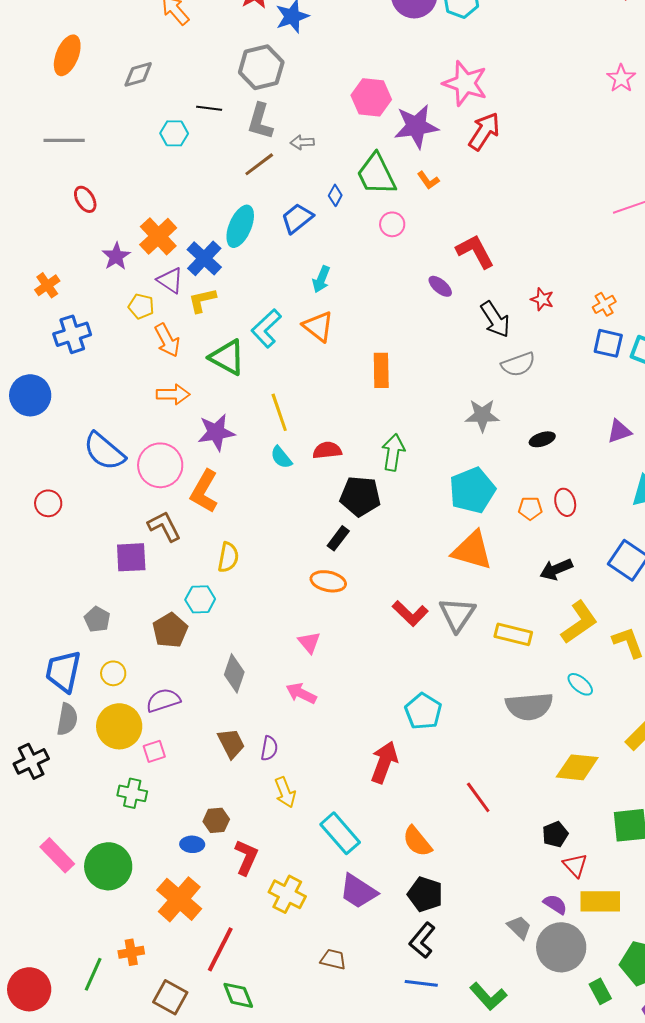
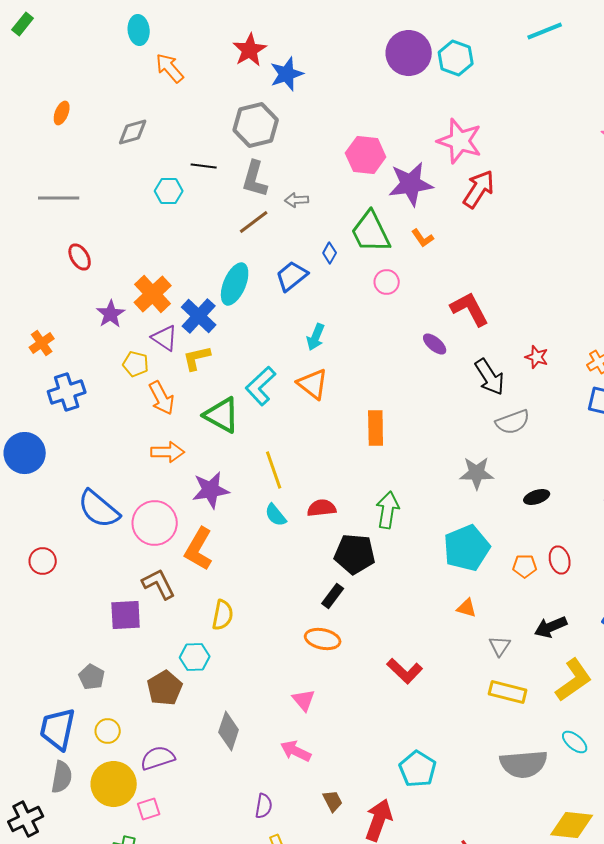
orange ellipse: (67, 55) -> (62, 113), size x0.6
orange triangle: (472, 550) -> (467, 608), size x0.5
gray triangle: (457, 614) -> (500, 646), moved, size x0.6
brown trapezoid: (231, 743) -> (333, 801), moved, size x0.7

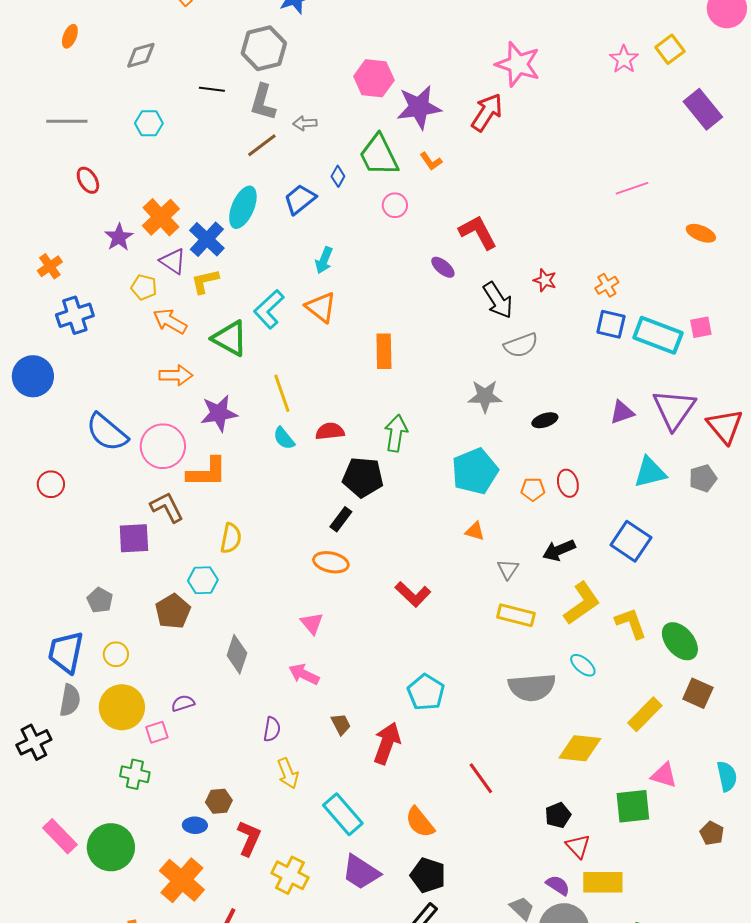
pink star: (460, 141) -> (518, 64), moved
cyan hexagon: (169, 191) -> (149, 123), moved
orange arrow: (162, 398) -> (170, 321), turned 148
orange L-shape: (199, 549) -> (207, 472), turned -120
purple semicircle: (158, 758) -> (183, 703), moved, size x0.7

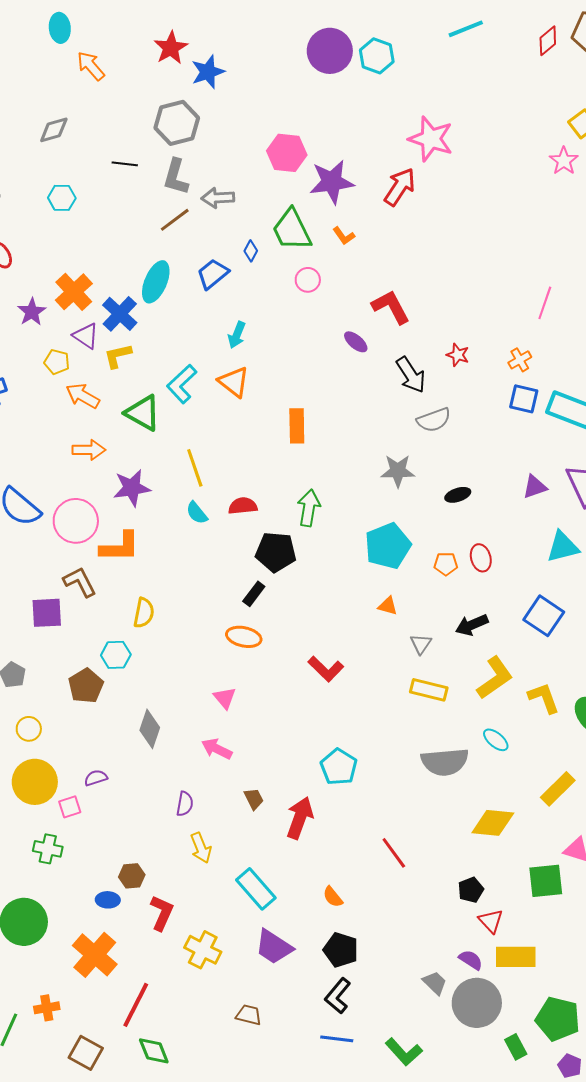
pink star: (624, 59) -> (564, 161), moved
gray arrow: (305, 123) -> (218, 198), size x1.4
pink line: (632, 188) -> (545, 303), moved, turned -52
orange semicircle: (420, 822) -> (333, 897), size x0.7

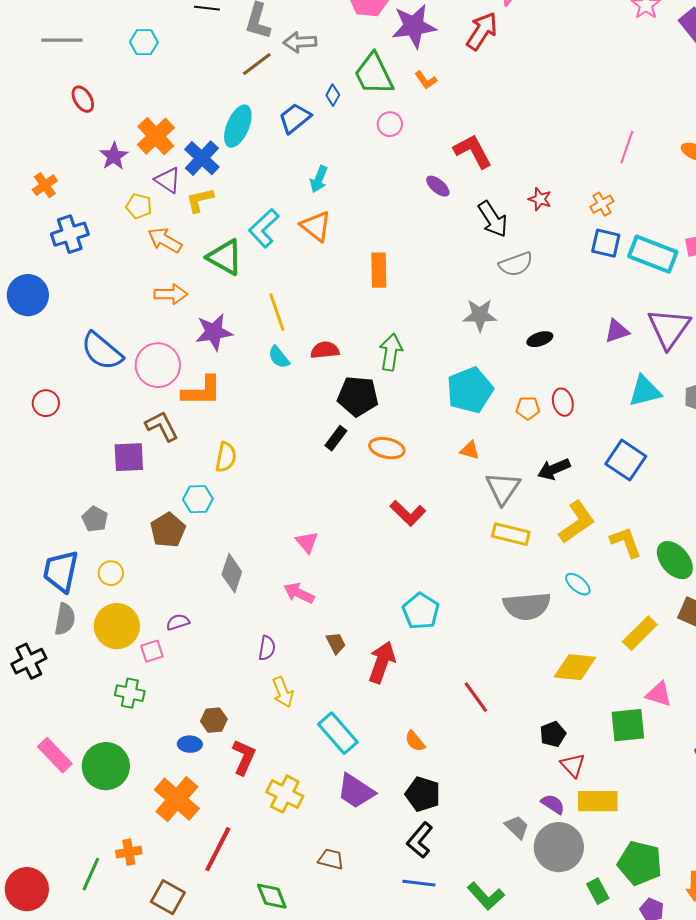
orange ellipse: (244, 637) -> (387, 448), moved
gray triangle: (421, 644) -> (503, 488), size x1.6
green diamond: (154, 1051) -> (272, 896), moved

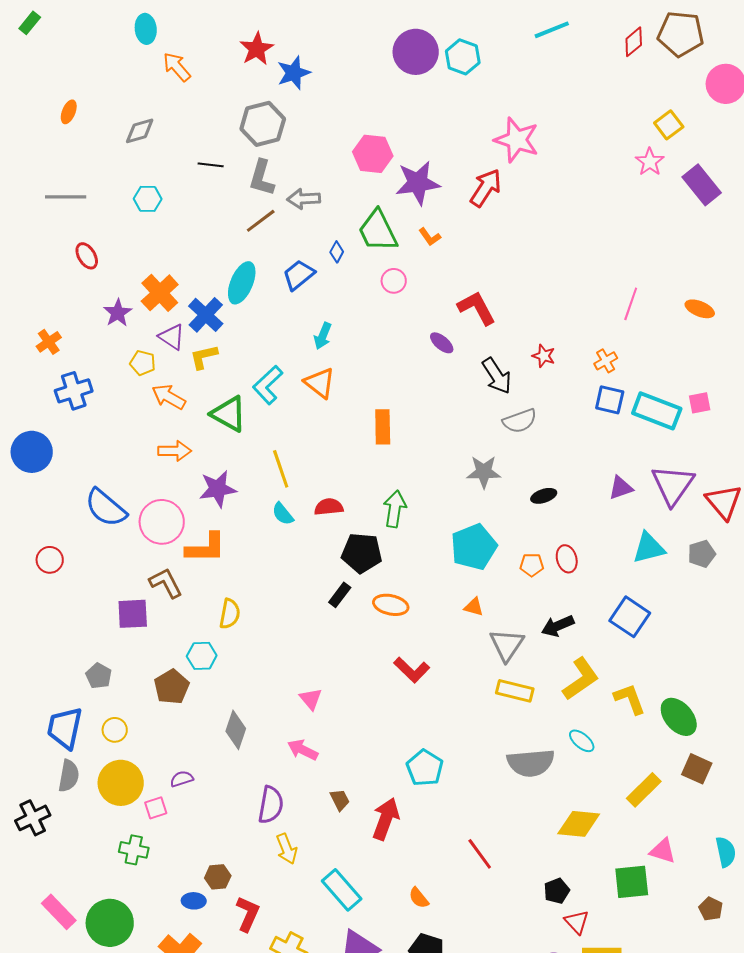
purple semicircle: (267, 648) -> (271, 805), size x1.5

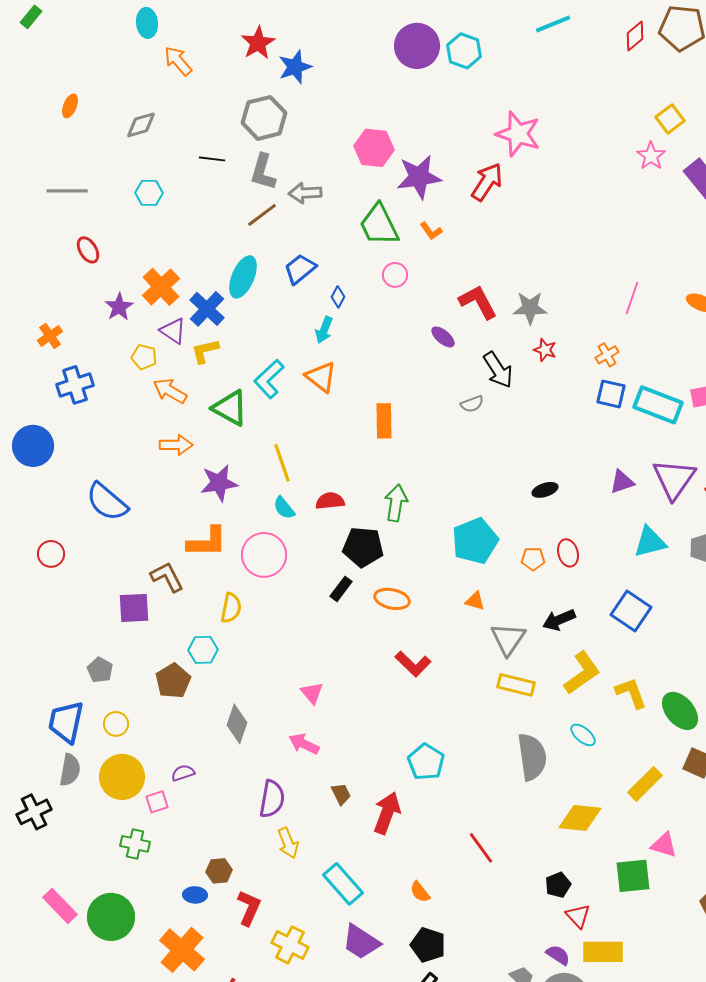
blue diamond: (337, 252) -> (338, 297), moved
gray semicircle: (520, 421) -> (472, 404), moved, size x0.7
gray star: (484, 472) -> (530, 308), moved
pink circle: (162, 522) -> (264, 555), moved
gray semicircle: (531, 763) -> (532, 757), turned -93

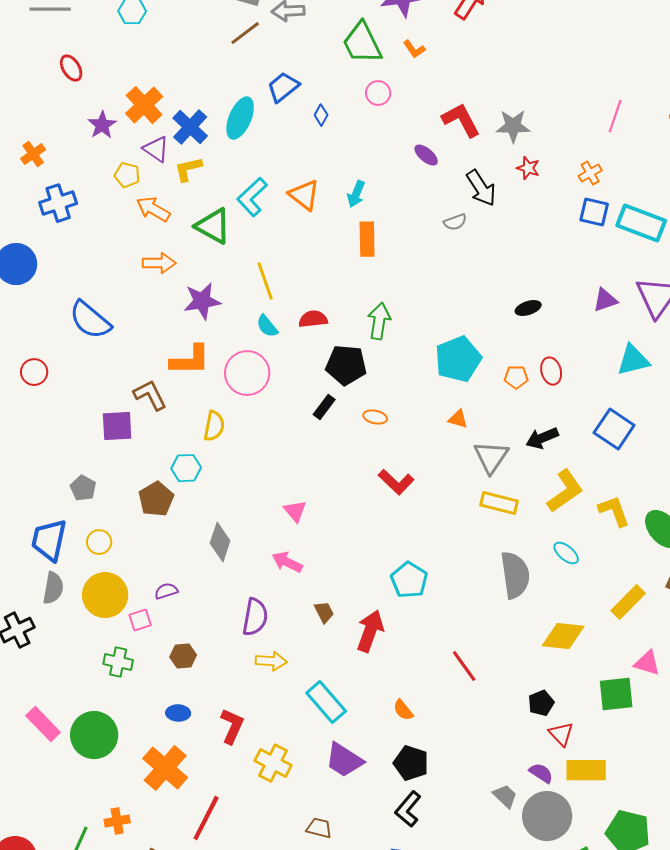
cyan ellipse: (243, 277) -> (240, 118), moved
cyan arrow: (324, 330) -> (356, 194), moved
orange ellipse: (392, 599) -> (375, 417), size x0.7
yellow arrow: (288, 843) -> (271, 661), turned -64
brown hexagon: (219, 871) -> (183, 656), moved

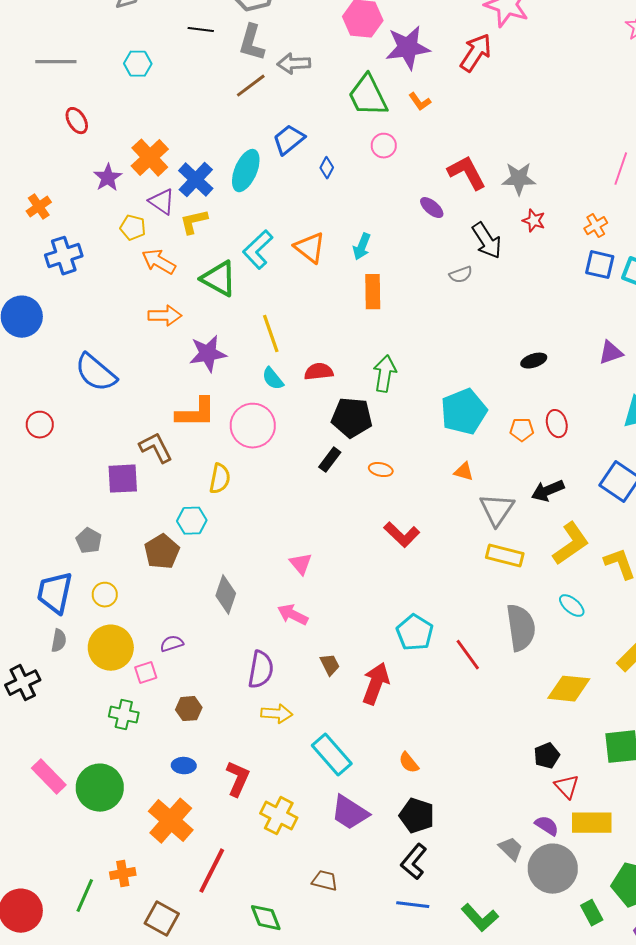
gray semicircle: (53, 588) -> (59, 641), size x0.7
red line: (464, 666) -> (468, 655), moved

